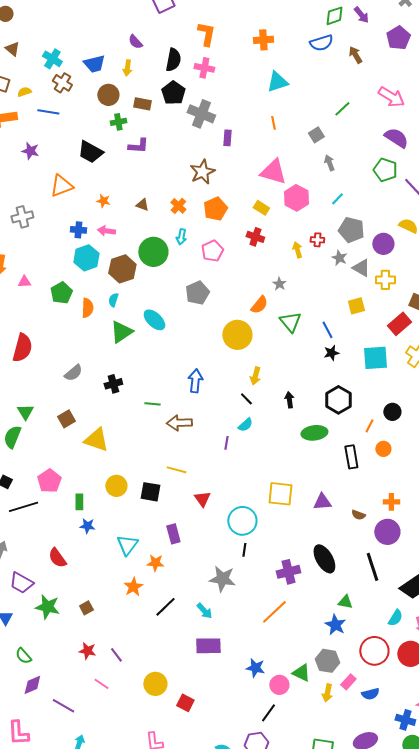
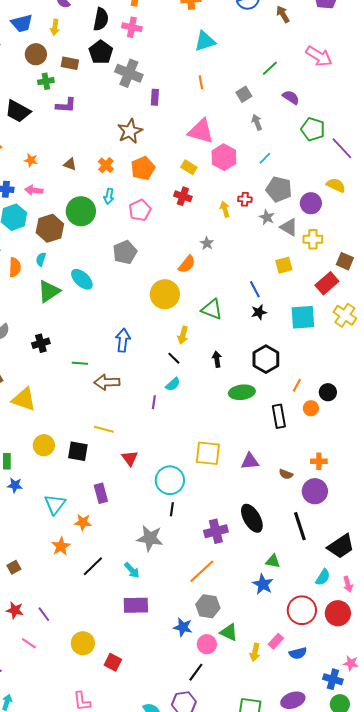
purple semicircle: (396, 138) -> (291, 97), moved, size x0.7
green triangle: (290, 322) -> (212, 309), moved, turned -30
black circle: (392, 412) -> (328, 392), moved
gray hexagon: (327, 661) -> (208, 606), moved

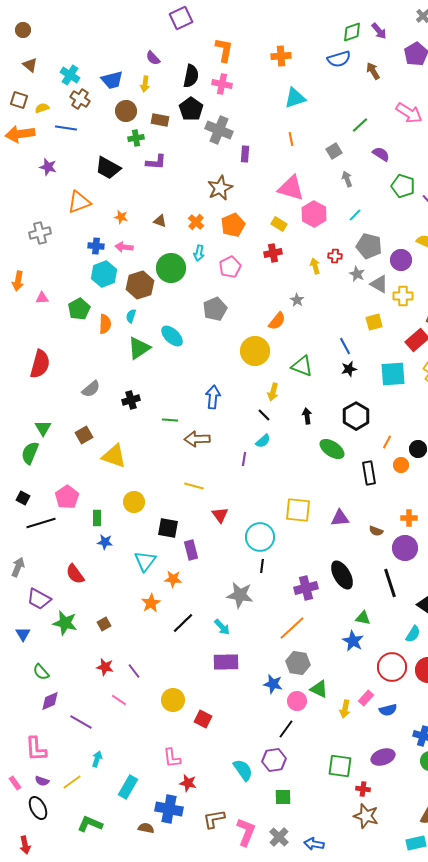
red cross: (183, 196) -> (273, 253), turned -30
green ellipse: (242, 392) -> (332, 449), turned 40
black square: (78, 451) -> (168, 528), moved

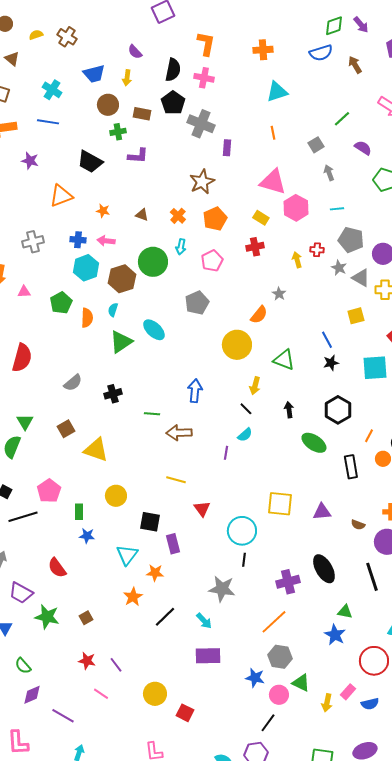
cyan cross: (70, 75) -> (52, 90), moved
brown cross: (80, 99) -> (67, 37), moved
yellow semicircle: (42, 108) -> (36, 35), moved
cyan line: (355, 215) -> (337, 209), turned 40
gray cross: (40, 233) -> (33, 242), moved

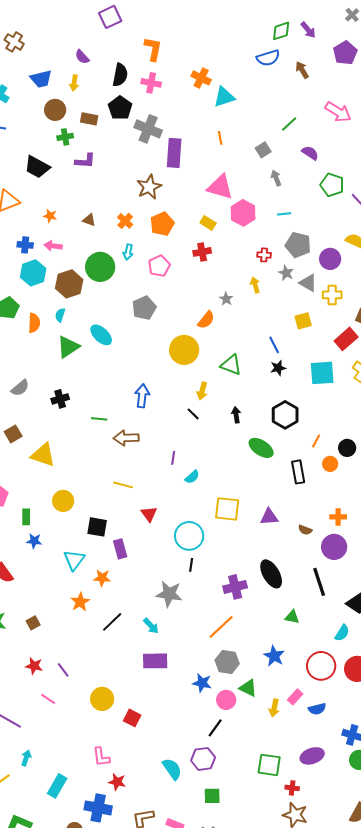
orange cross: (263, 50) -> (201, 78), moved, turned 30
purple rectangle: (227, 148) -> (174, 153), size x1.8
yellow arrow: (297, 260) -> (255, 285), moved
cyan semicircle: (245, 435) -> (192, 477), moved
blue star: (335, 635) -> (274, 656), moved

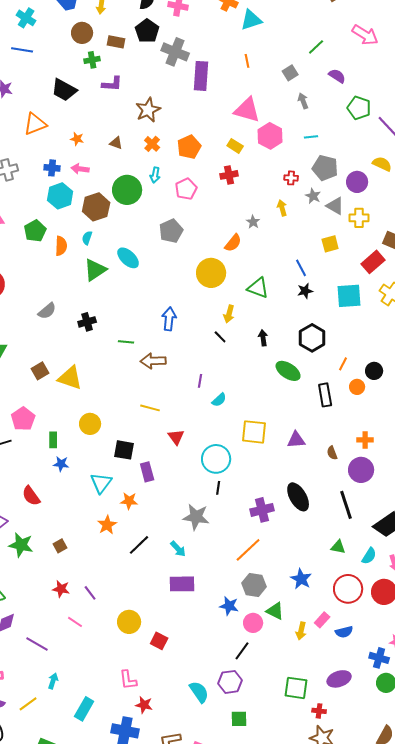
brown star: (149, 187) -> (148, 110), moved
brown square: (13, 434) -> (40, 371), moved
brown semicircle: (305, 530) -> (332, 453), turned 48
green triangle: (292, 617) -> (338, 547), moved

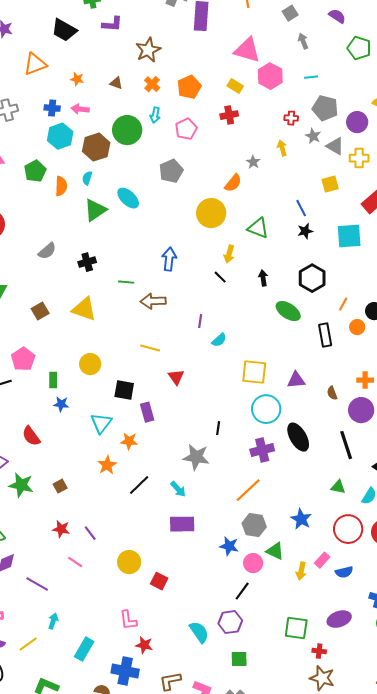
yellow triangle: (70, 378) -> (84, 309), moved
cyan circle: (216, 459) -> (266, 409), moved

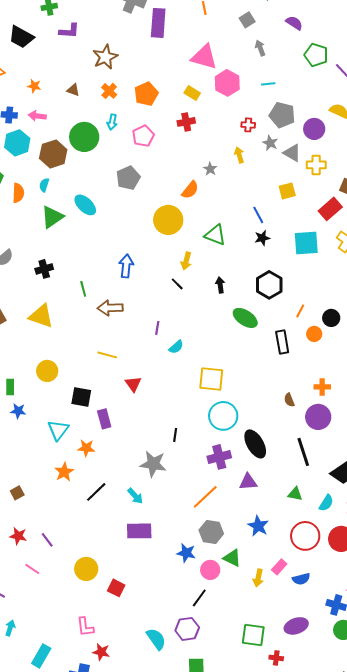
green line: (126, 282) -> (83, 289), turned 70
purple triangle: (296, 380) -> (248, 482), moved

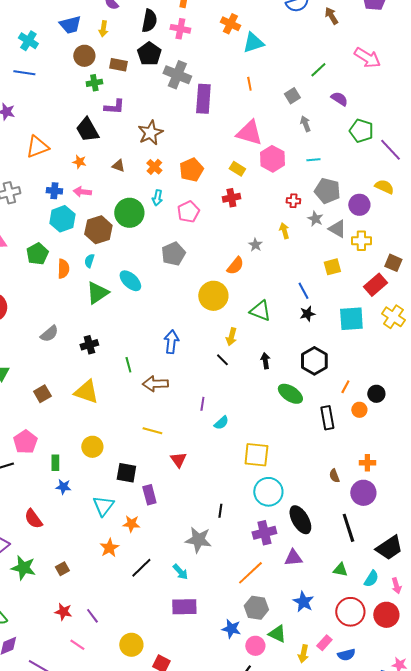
black trapezoid: (21, 37) -> (87, 130), moved, turned 32

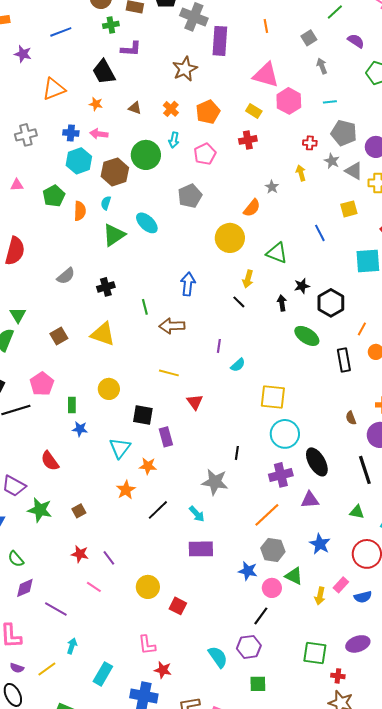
blue line: (24, 73) -> (61, 32), moved, turned -30
brown star: (150, 133) -> (185, 69), moved
black star: (307, 314) -> (302, 286), moved

